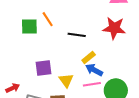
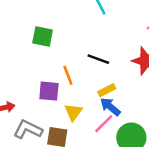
orange line: (48, 19) -> (68, 75), moved
pink line: (92, 84) -> (104, 124), turned -48

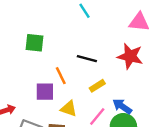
blue arrow: (110, 107) -> (122, 106), moved
yellow triangle: (73, 112) -> (69, 109), turned -42

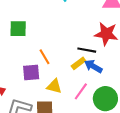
black line: (87, 59) -> (87, 50), moved
blue arrow: (122, 106) -> (93, 66), moved

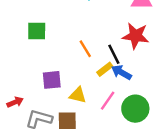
black line: (87, 50) -> (114, 54), turned 54
orange line: (44, 57) -> (85, 49), moved

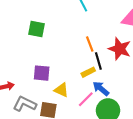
orange line: (85, 49) -> (90, 44), moved
blue arrow: (121, 72) -> (101, 89), moved

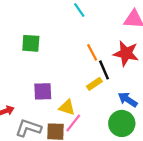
blue arrow: (101, 89) -> (128, 100), moved
pink line: (86, 99) -> (73, 123), moved

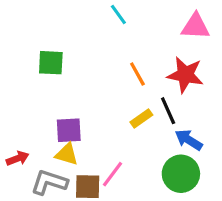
black line: (104, 70) -> (168, 111), moved
yellow triangle: (67, 107) -> (67, 154), moved

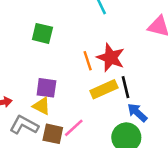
orange line: (137, 74) -> (88, 61), moved
red star: (185, 75) -> (111, 58), moved
yellow rectangle: (141, 118) -> (104, 89), size x1.5

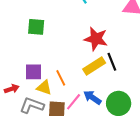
orange line: (88, 61) -> (61, 78), moved
purple square: (46, 88) -> (33, 72), moved
blue arrow: (137, 112) -> (92, 97), moved

